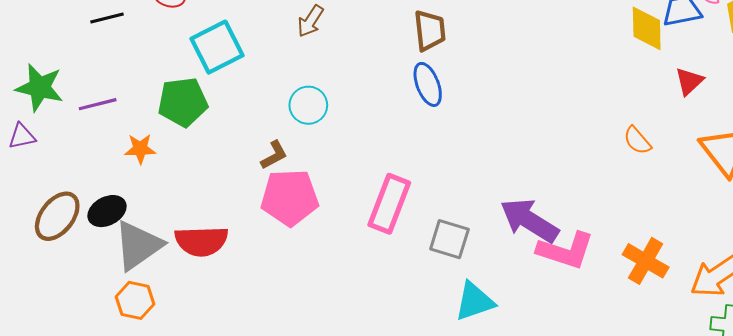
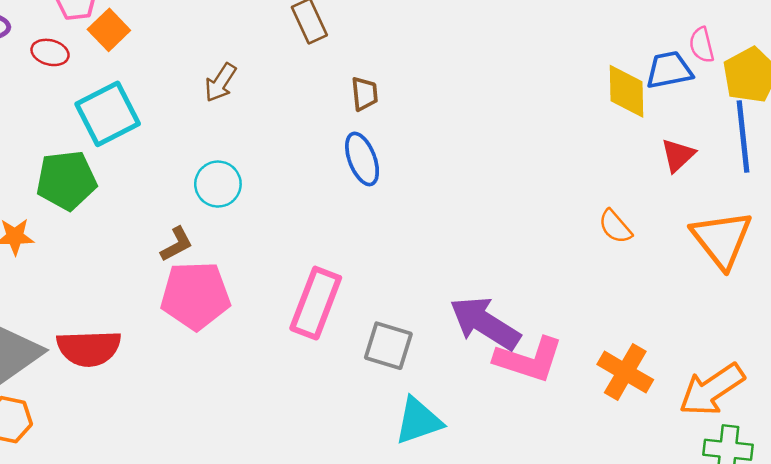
brown trapezoid: (430, 30) -> (365, 94), size x0.7

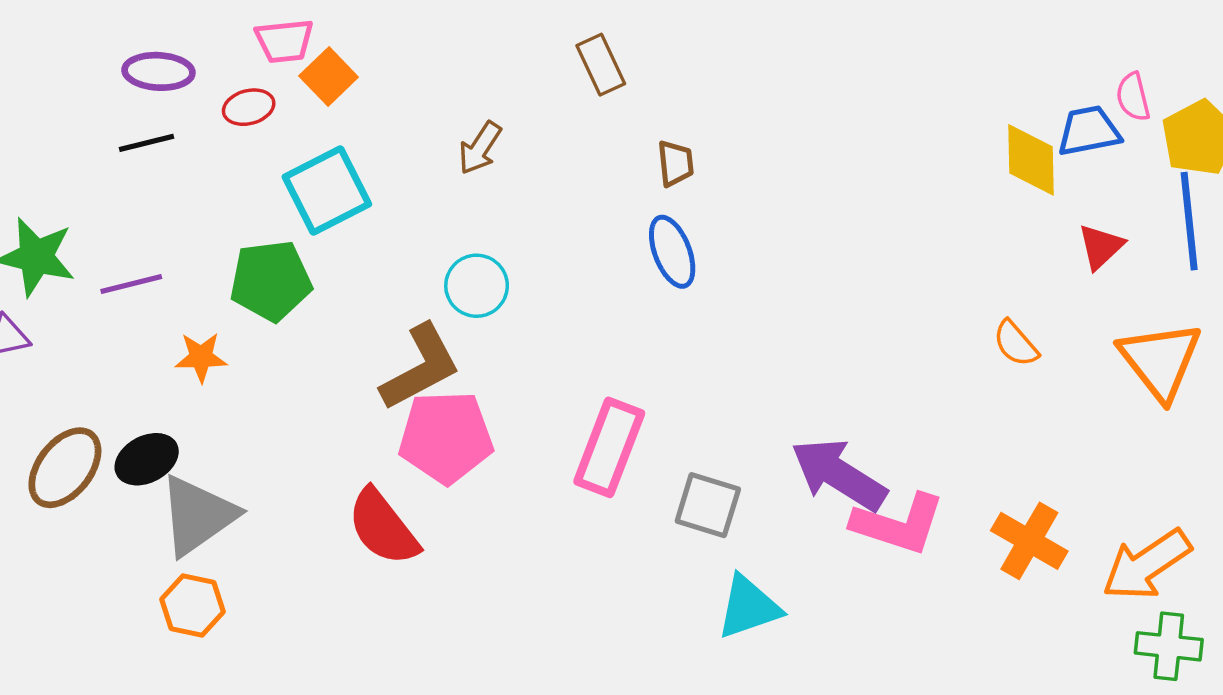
red ellipse: (50, 52) -> (249, 107), turned -30
brown L-shape: (177, 244) -> (420, 367), size x1.8
red semicircle: (89, 348) -> (383, 527), moved, turned 54

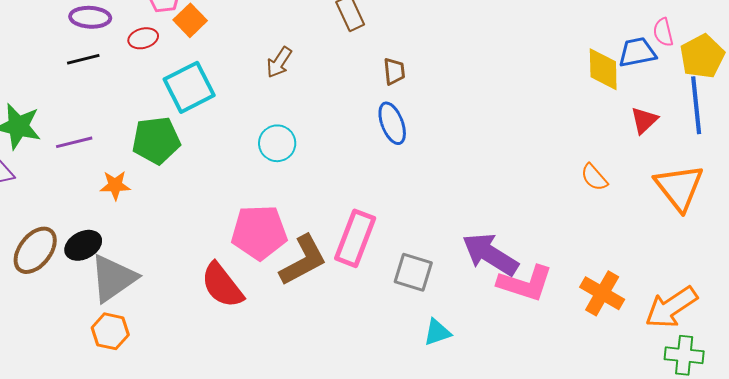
brown L-shape: (420, 367) -> (303, 260), moved
cyan triangle: (749, 607) -> (437, 332), size x0.7

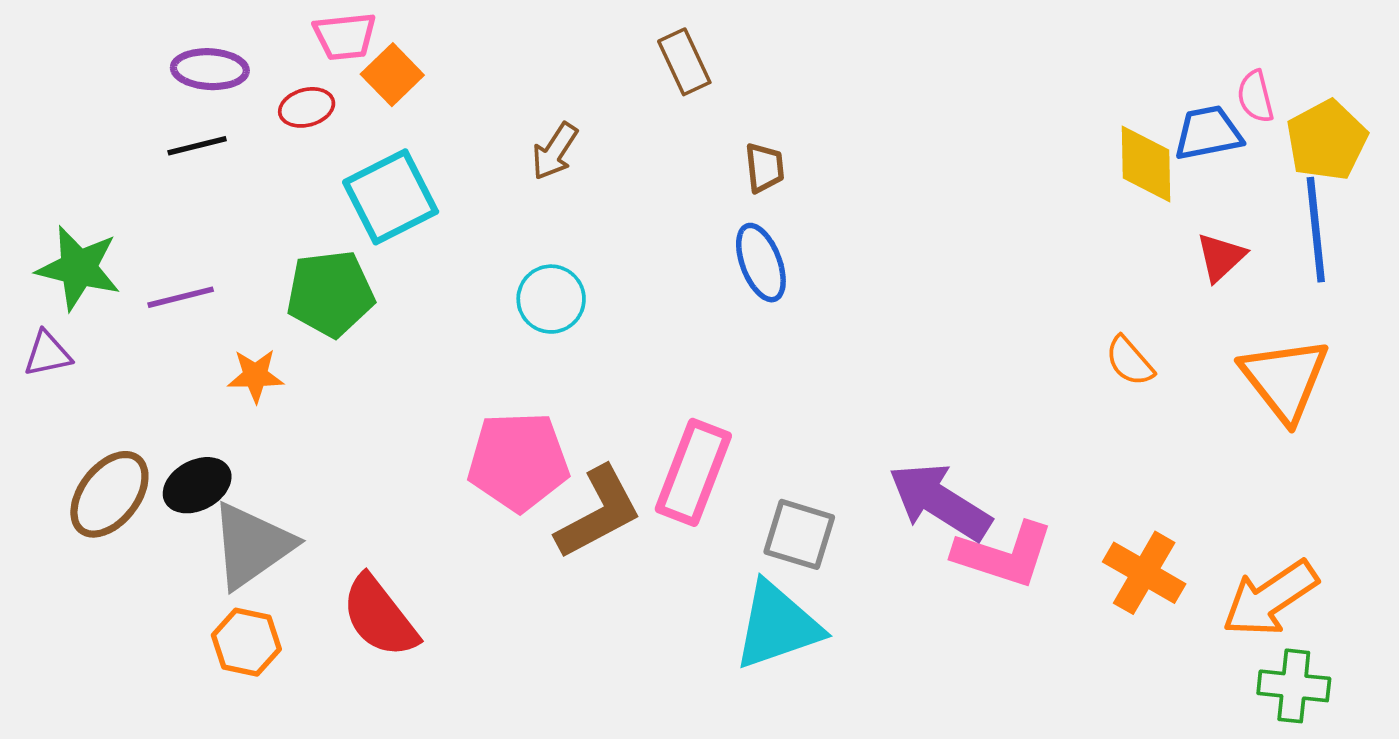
red semicircle: (222, 285) -> (380, 617), moved
cyan triangle: (437, 332) -> (777, 626), moved, size x1.8

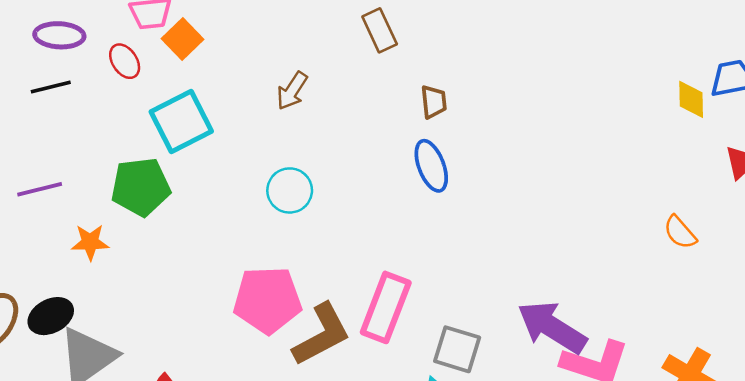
red ellipse: (307, 107) -> (125, 61), turned 72
yellow diamond: (1146, 164) -> (691, 99), size x0.7

